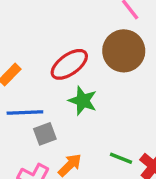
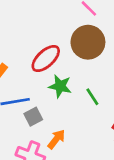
green line: (121, 158) -> (92, 97), moved, turned 42

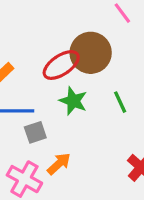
brown circle: (88, 42) -> (91, 53), moved
green line: (92, 97) -> (120, 102), moved

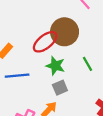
gray square: (35, 132) -> (60, 88), moved

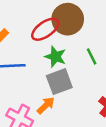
gray square: (60, 88) -> (59, 82), size x1.5

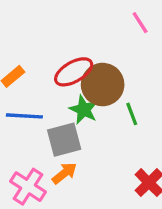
brown circle: (68, 19) -> (103, 85), moved
gray square: (59, 82) -> (64, 140), moved

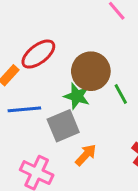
red ellipse: (74, 72) -> (38, 54), moved
orange arrow: (64, 173) -> (86, 155), moved

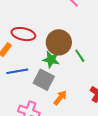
red ellipse: (38, 54) -> (23, 34), turned 55
gray square: (63, 126) -> (44, 80), turned -35

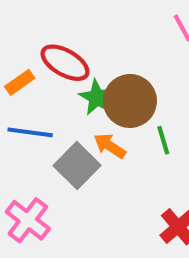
green star: (51, 60) -> (97, 98), moved
orange arrow: (60, 98) -> (110, 146), moved, turned -112

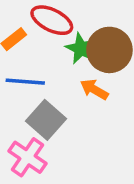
gray square: (77, 166) -> (46, 120), moved

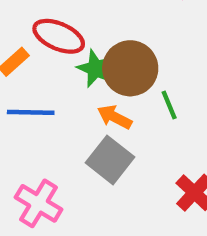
gray square: (46, 120) -> (110, 160), moved

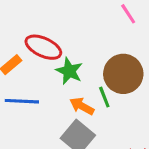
brown circle: (130, 68) -> (123, 74), moved
green line: (169, 105) -> (104, 97), moved

